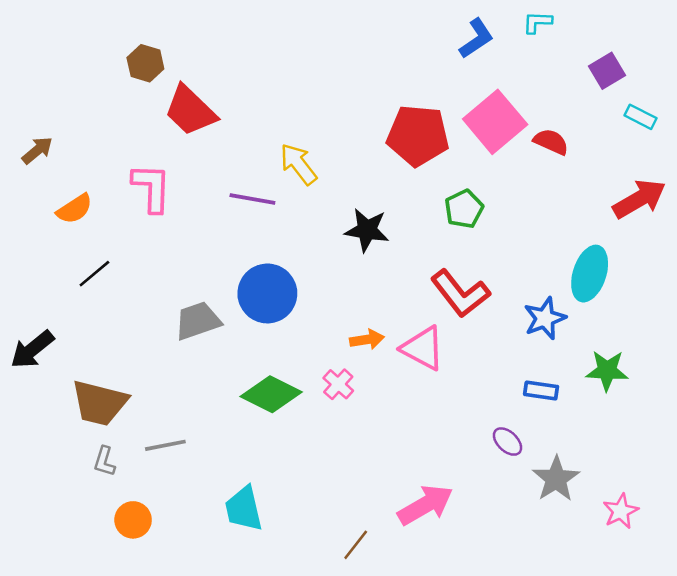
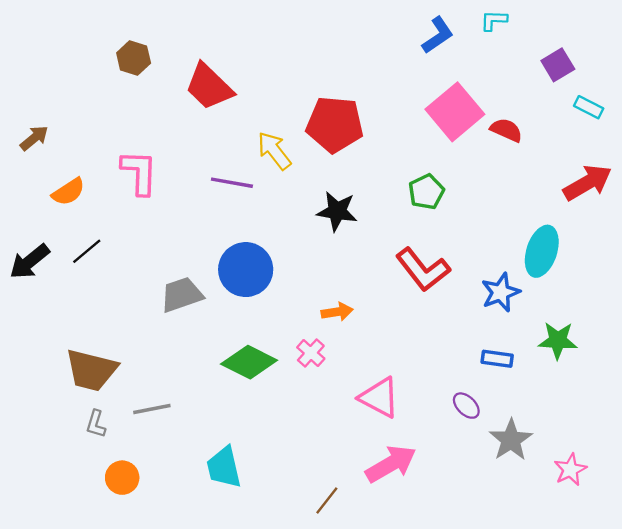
red trapezoid: (190, 111) -> (209, 87), moved
red pentagon: (418, 135) -> (335, 124), moved
pink triangle: (423, 348) -> (379, 398), moved
black arrow: (32, 349) -> (30, 262), moved

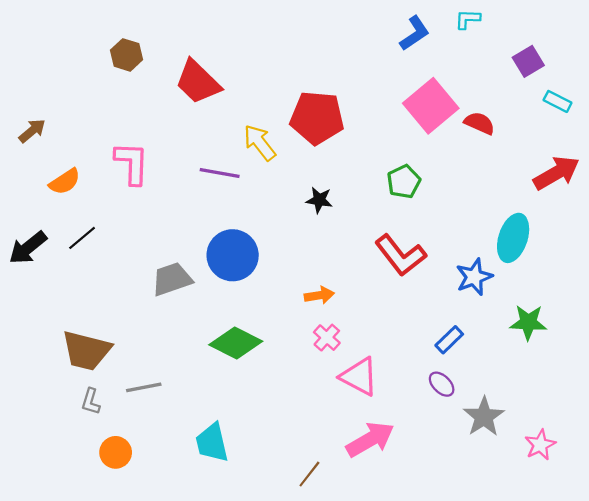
black star: (337, 211) -> (319, 200), size x0.7
pink cross: (311, 353) -> (327, 338), moved
blue rectangle: (497, 359) -> (449, 340), moved, turned -52

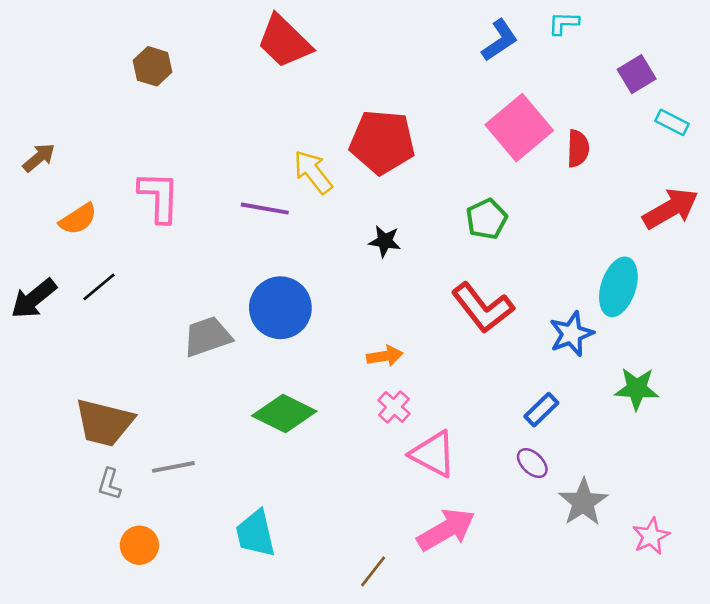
red trapezoid: (198, 82) -> (284, 42), moved
red semicircle: (480, 123) -> (578, 149), turned 68

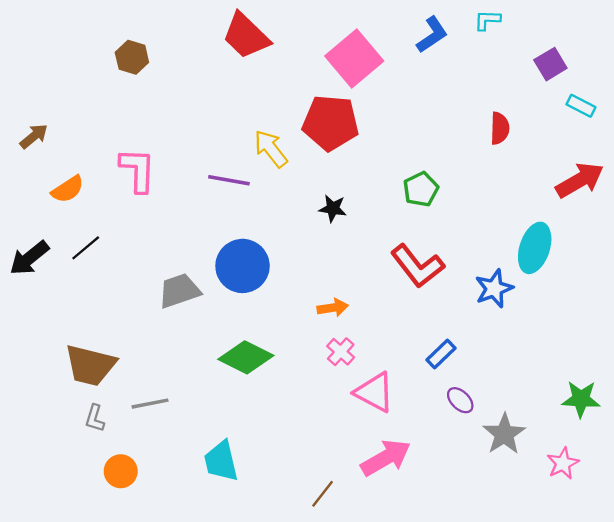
pink square: (519, 128) -> (354, 58), moved
green star: (637, 389) -> (581, 399), moved
blue rectangle: (541, 410) -> (441, 354), moved

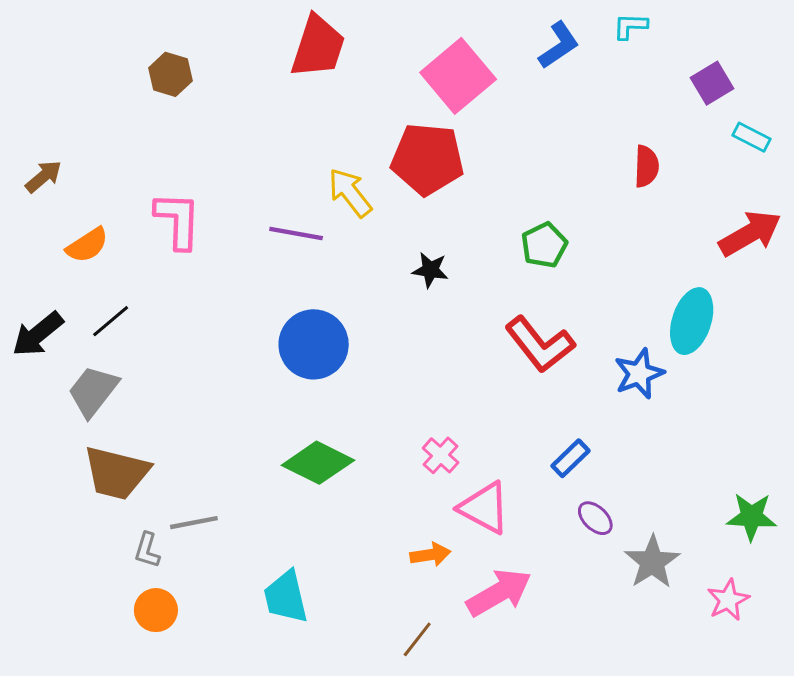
red trapezoid: (246, 36) -> (318, 47), turned -116
gray trapezoid: (179, 291) -> (93, 391), moved, turned -33
orange arrow: (333, 308) -> (430, 555), moved
gray L-shape: (95, 418) -> (147, 550), moved

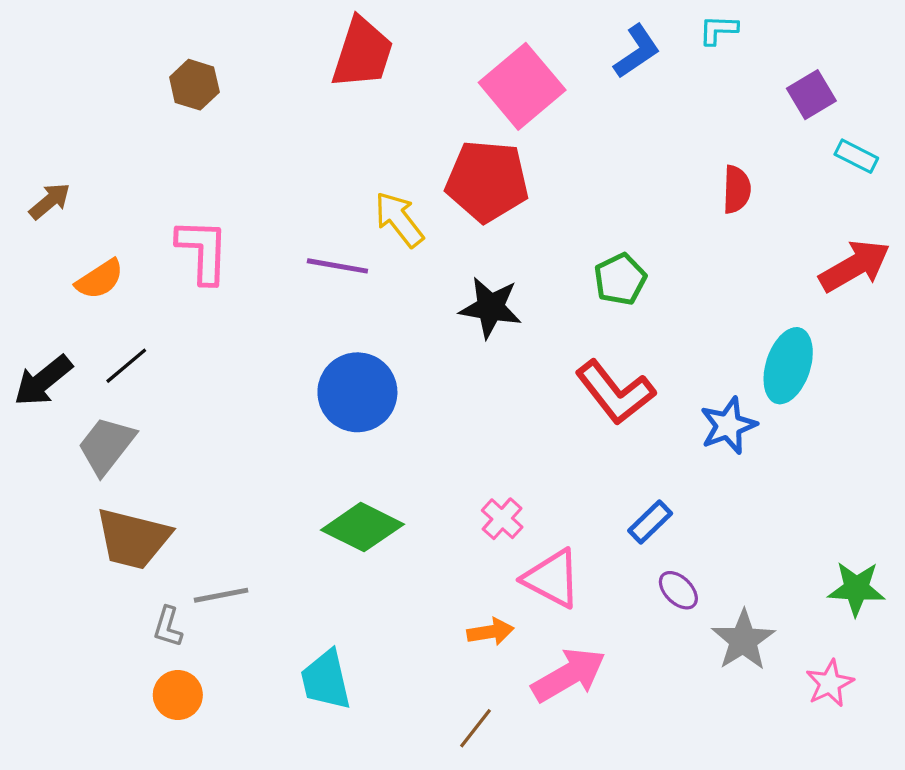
black star: (430, 270) -> (490, 308), size x1.5

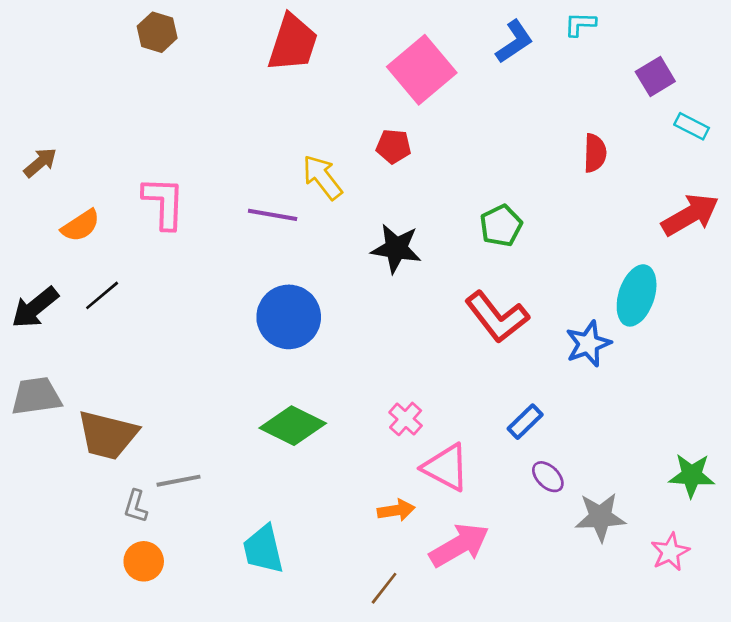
brown hexagon: (194, 85) -> (157, 32), moved
red pentagon: (487, 181) -> (393, 146), size x0.5
gray trapezoid: (106, 446) -> (36, 396), moved, turned 44
gray star: (743, 640) -> (600, 517), turned 30

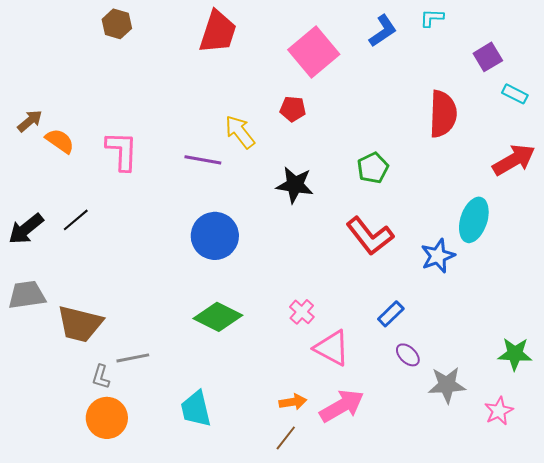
red semicircle: (595, 153) -> (443, 114), size x1.6
orange semicircle: (81, 226) -> (60, 141), moved, turned -112
orange arrow: (396, 510) -> (293, 402), moved
orange circle: (144, 561) -> (107, 418), size x1.4

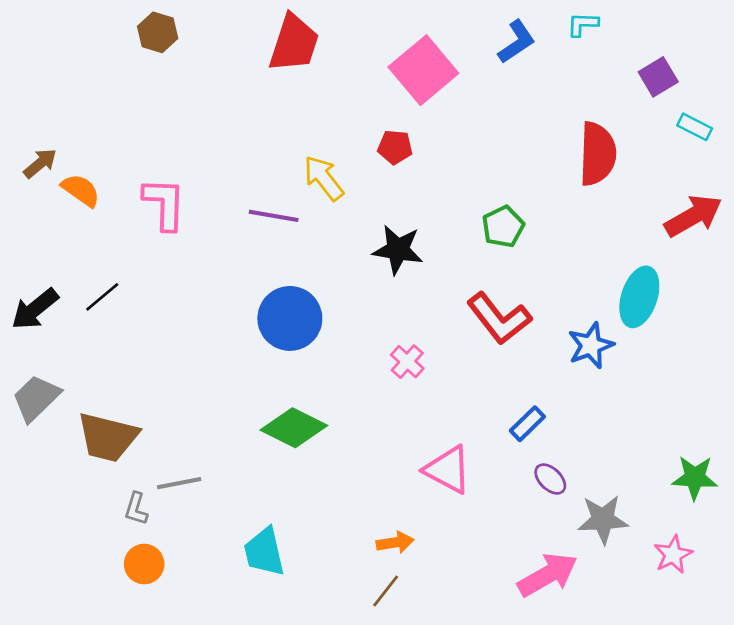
gray trapezoid: (27, 295) -> (36, 398), turned -36
pink cross: (302, 312) -> (407, 362), moved
pink arrow: (342, 406) -> (548, 575), moved
orange circle: (107, 418) -> (144, 564), size x0.7

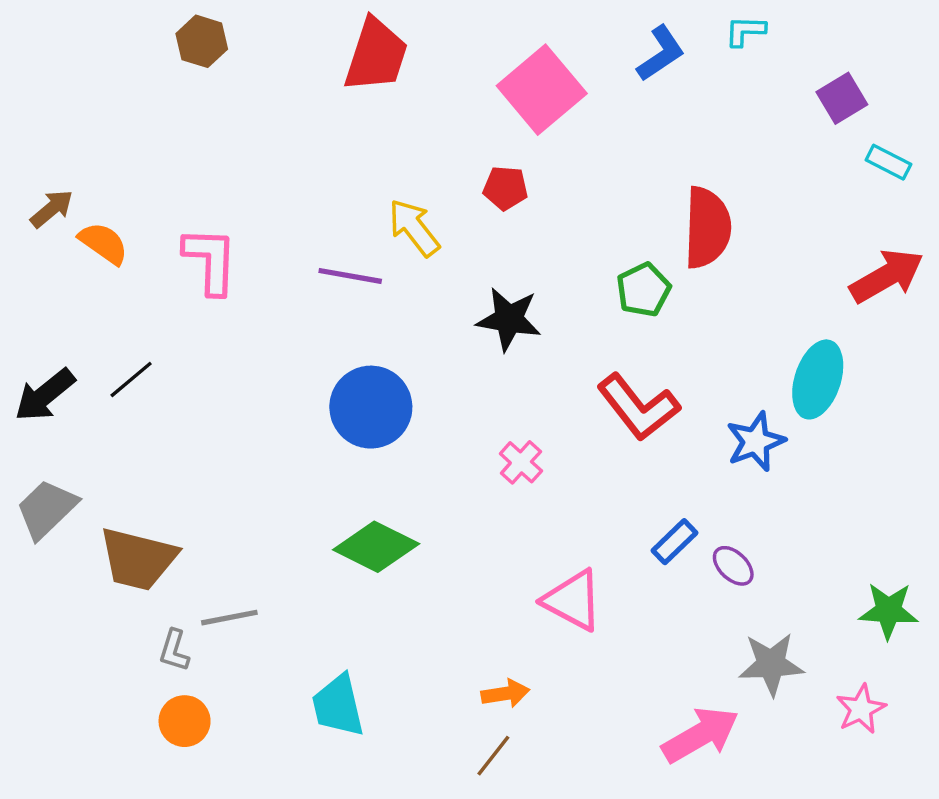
red semicircle: (598, 154) -> (707, 228), moved
purple ellipse: (550, 479) -> (733, 566), moved

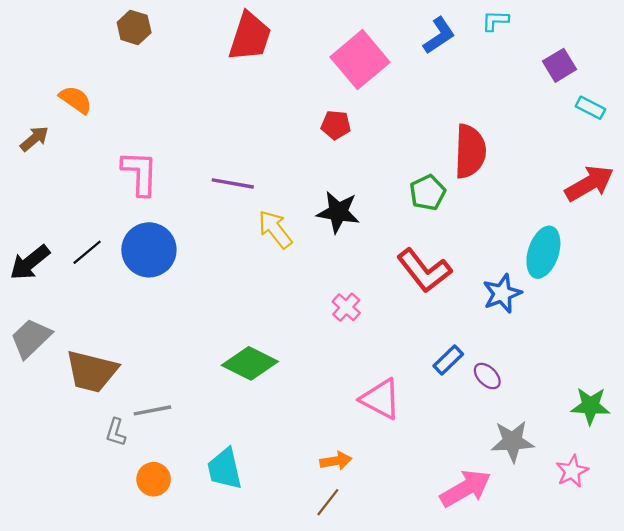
yellow arrow: (414, 228) -> (275, 229), moved
orange semicircle: (103, 243) -> (76, 100), moved
blue circle: (371, 407) -> (149, 250), moved
orange circle: (185, 721) -> (154, 479), moved

